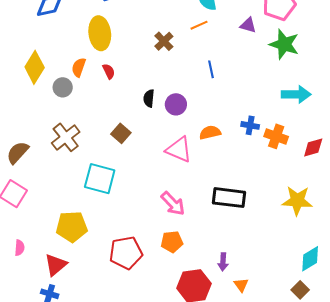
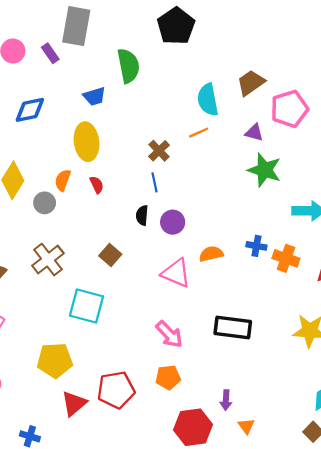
green star: (284, 44) -> (264, 170), moved
blue line: (211, 69) -> (154, 182), moved
red triangle: (56, 265) -> (74, 403), moved

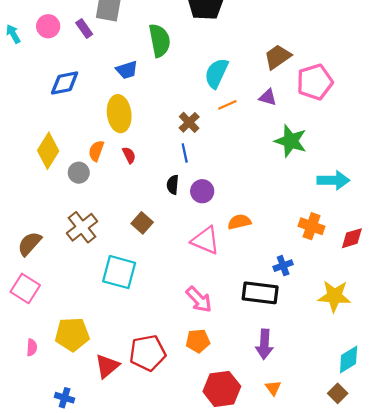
cyan semicircle: (208, 100) -> (216, 73), moved, turned 36
purple triangle: (254, 133) -> (268, 97), moved
blue cross: (256, 246) -> (283, 266), moved, turned -30
yellow pentagon: (55, 360) -> (72, 334), moved
purple arrow: (226, 400) -> (264, 344), moved, size x1.5

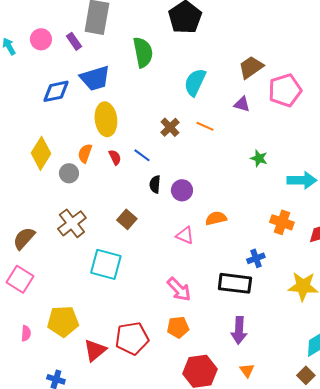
blue trapezoid: (127, 70) -> (95, 78), moved, size x1.5
orange line: (227, 105) -> (205, 126), moved, turned 48
green star: (291, 141) -> (259, 158), moved, size x0.6
blue line: (185, 153) -> (142, 155), moved, turned -42
pink triangle: (205, 240) -> (185, 235), size x0.7

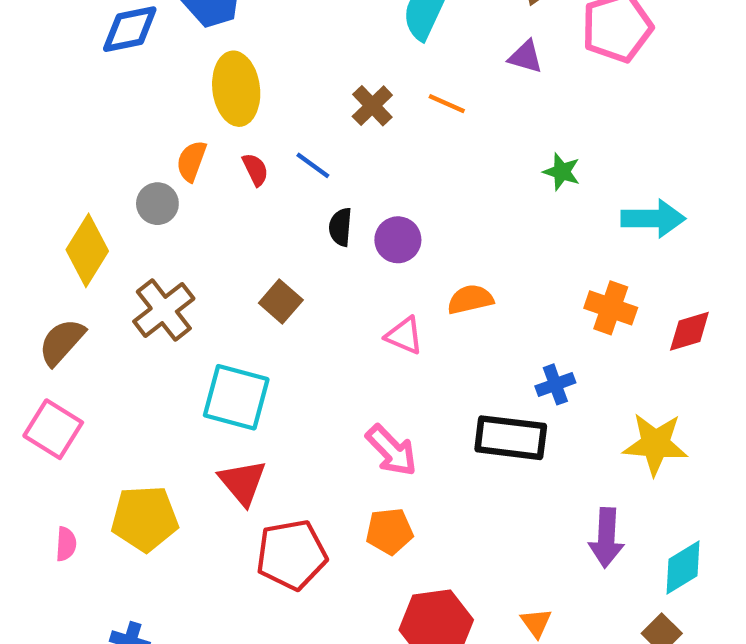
yellow diamond: (41, 153) -> (87, 250), moved
purple arrow: (239, 330) -> (606, 538), moved
red triangle: (95, 350) -> (243, 482), moved, turned -30

